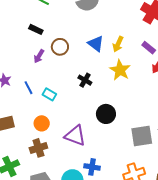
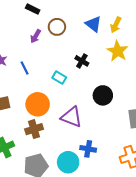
cyan rectangle: (49, 94) -> (59, 78), moved
orange circle: (42, 123) -> (38, 104), size x1.5

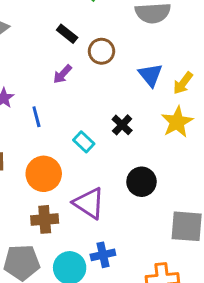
brown circle: (57, 27) -> (101, 51), moved
brown cross: (34, 129) -> (45, 219), moved
blue cross: (88, 149) -> (103, 255), turned -35

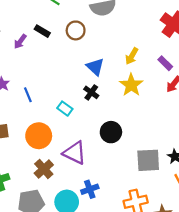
brown circle: (101, 51) -> (76, 30), moved
purple arrow: (62, 74) -> (20, 42), moved
blue triangle: (150, 75) -> (95, 67), moved
brown cross: (45, 219) -> (44, 169), turned -30

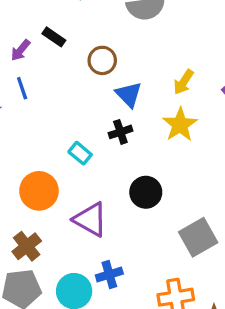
brown circle: (76, 30) -> (102, 60), moved
black cross: (91, 92) -> (120, 132), turned 32
blue line: (28, 95) -> (22, 88), moved
gray square: (148, 160) -> (198, 237), turned -30
brown cross: (44, 169) -> (27, 246), moved

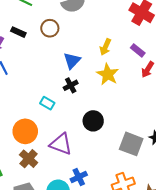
brown circle: (102, 60) -> (50, 28), moved
blue triangle: (129, 94) -> (72, 61), turned 36
gray square: (198, 237) -> (131, 144), turned -30
brown cross: (27, 246) -> (29, 159), moved

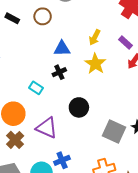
blue triangle: (72, 61) -> (62, 49), turned 42

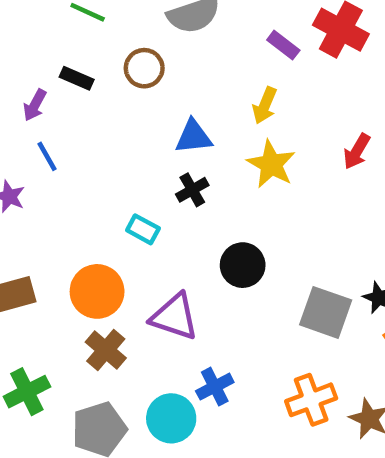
purple rectangle: (125, 42) -> (283, 45), moved

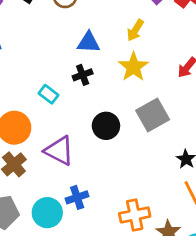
gray square: (326, 312) -> (153, 115), moved, turned 32

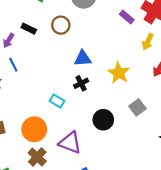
yellow arrow: (135, 30) -> (148, 42), moved
gray square: (153, 115) -> (138, 107), size x0.7

